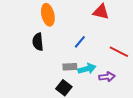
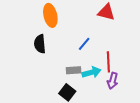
red line: (119, 52) -> (108, 62), moved, turned 60
purple arrow: (107, 77) -> (113, 81), turned 112

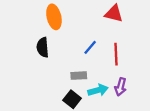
red line: (108, 62) -> (116, 54), moved
cyan arrow: (91, 72) -> (98, 90), moved

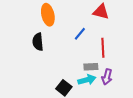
blue line: (90, 47) -> (80, 34), moved
gray rectangle: (79, 76) -> (91, 67), moved

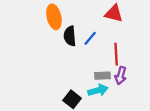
black semicircle: (38, 42) -> (70, 36), moved
purple arrow: (107, 77) -> (121, 76), moved

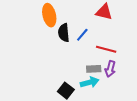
red line: (116, 54) -> (106, 49), turned -72

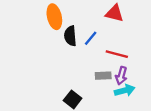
cyan arrow: (90, 82) -> (125, 90), moved

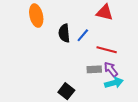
orange ellipse: (54, 17) -> (36, 16), moved
purple arrow: (121, 76) -> (111, 69), turned 126

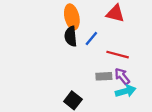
orange ellipse: (36, 16) -> (72, 17), moved

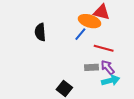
orange ellipse: (72, 17) -> (89, 21), moved, turned -60
black semicircle: (71, 36) -> (40, 32), moved

